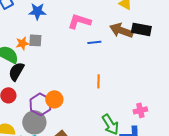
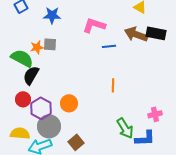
purple hexagon: (40, 104) -> (41, 108), moved

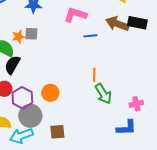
green arrow: (125, 128) -> (103, 94), moved
brown square: (76, 142) -> (57, 132), turned 35

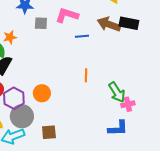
gray square: (31, 34) -> (41, 23), moved
green arrow: (103, 94) -> (117, 92), moved

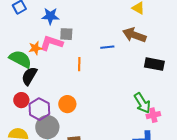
pink L-shape: (67, 15) -> (51, 43), moved
black rectangle: (129, 23) -> (154, 64), moved
orange line: (86, 75) -> (79, 64), moved

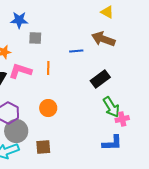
pink L-shape: (51, 43) -> (20, 71), moved
black rectangle: (154, 64) -> (100, 79), moved, turned -48
orange circle: (67, 104) -> (48, 108), moved

